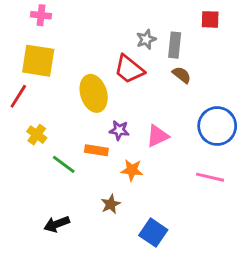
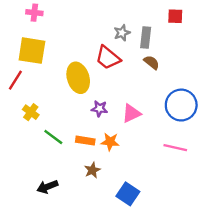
orange rectangle: (96, 150) -> (85, 141), moved

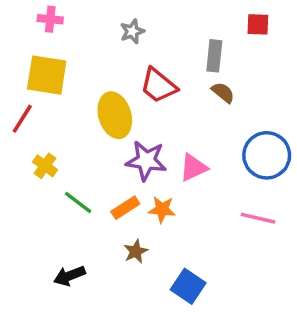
gray star: (122, 33) -> (132, 31), moved
purple star: (99, 109) -> (146, 161), size x1.6
orange rectangle: (85, 141) -> (125, 208), turned -42

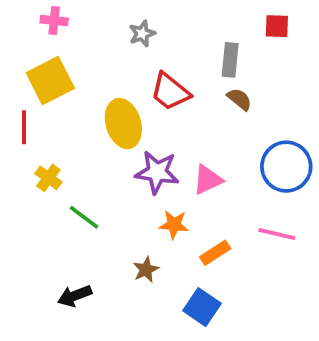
yellow square: (47, 75) -> (50, 80), turned -36
red line: (22, 119) -> (24, 127), turned -32
orange rectangle: (125, 208) -> (215, 253), moved

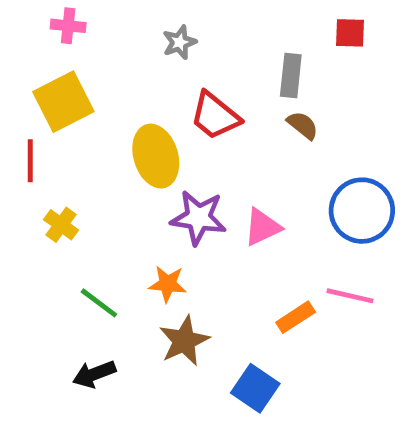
green line: (84, 217) -> (99, 303), moved
orange star: (174, 225) -> (168, 284), moved
orange rectangle: (215, 253) -> (296, 317), moved
brown star: (146, 270) -> (184, 341), size x1.5

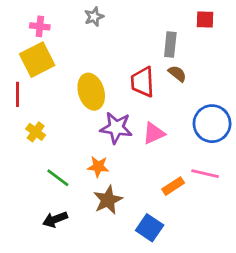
pink cross: (68, 26) -> (40, 26), moved
gray star: (179, 42) -> (94, 17), moved
red trapezoid: (215, 116) -> (143, 82), moved, turned 48

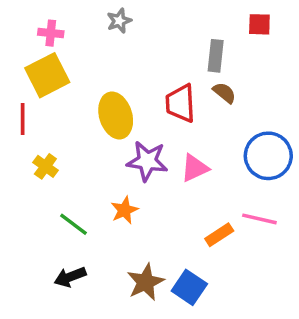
orange star: (98, 167) -> (124, 210), turned -30
brown star: (108, 200) -> (145, 282), moved

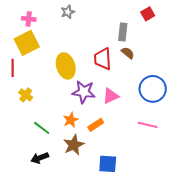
red square: (259, 24) -> (148, 14), turned -32
orange rectangle: (219, 235) -> (96, 125), moved
brown star: (145, 282) -> (74, 145), moved
blue square: (189, 287) -> (108, 164), turned -30

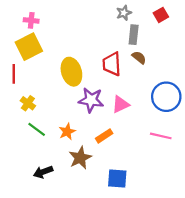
gray star: (68, 12) -> (124, 13), moved
orange star: (71, 120) -> (67, 132), moved
green line: (42, 128) -> (37, 129), moved

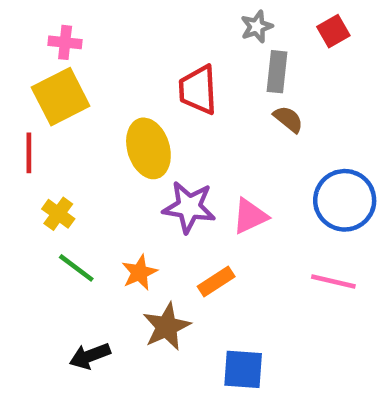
red trapezoid: (112, 64) -> (198, 90), moved

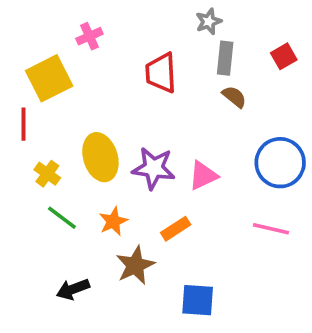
red square: (333, 31) -> (284, 56), moved
pink cross: (65, 42) -> (89, 36), moved, turned -30
yellow ellipse: (148, 148) -> (100, 157), moved

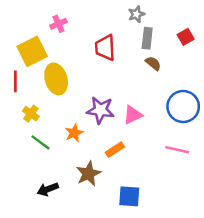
yellow ellipse: (100, 157) -> (56, 79), moved
orange star: (113, 221) -> (74, 133), moved

